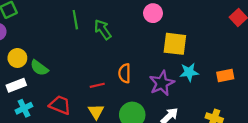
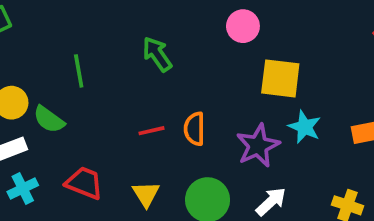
green line: (75, 20) -> (79, 71), moved
cyan star: (189, 72) -> (305, 127), turned 30
red line: (97, 85) -> (152, 131), moved

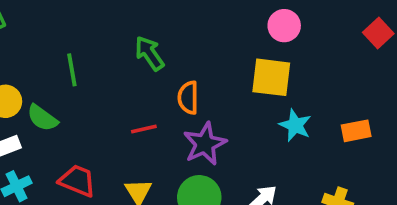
pink circle: (243, 26) -> (284, 26), moved
orange semicircle: (194, 129) -> (188, 98), moved
purple star: (258, 146) -> (205, 144), moved

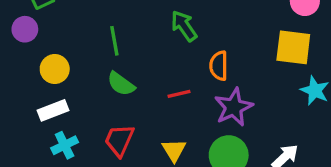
green semicircle: (42, 118) -> (121, 84), moved
red trapezoid: (77, 181) -> (119, 140), turned -88

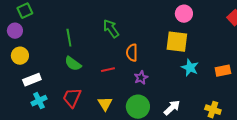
yellow circle: (55, 69) -> (20, 56), moved
purple star: (234, 107) -> (141, 78), size x0.6

